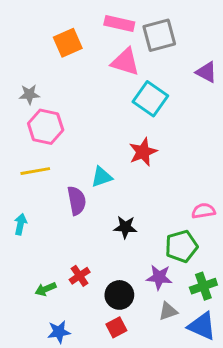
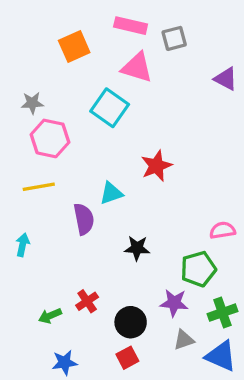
gray square: (159, 35) -> (174, 38), size x0.7
cyan square: (150, 99) -> (110, 108), moved

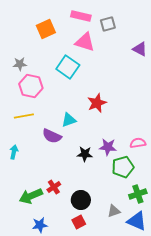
purple semicircle: (84, 219) -> (52, 136), turned 126
purple star: (174, 303) -> (108, 147), moved
green arrow: (50, 316) -> (31, 196), size x1.6

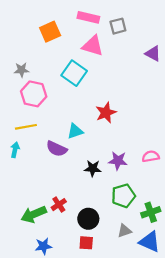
cyan arrow: (14, 152) -> (15, 150), moved
green pentagon: (123, 167) -> (123, 196), moved
red square: (79, 222) -> (86, 243), turned 32

